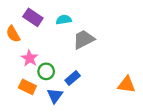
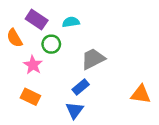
gray trapezoid: (84, 39) -> (93, 59), moved
green circle: (46, 71) -> (51, 44), moved
blue triangle: (55, 96) -> (75, 110), moved

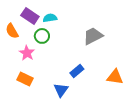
cyan semicircle: (71, 22) -> (50, 18), moved
gray trapezoid: (93, 59) -> (93, 36), moved
blue rectangle: (81, 87) -> (77, 71), moved

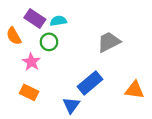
blue rectangle: (77, 71) -> (90, 83), size x1.5

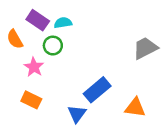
gray trapezoid: (109, 42) -> (145, 48), moved
orange triangle: (135, 90) -> (135, 108), moved

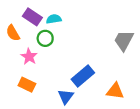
gray trapezoid: (145, 48) -> (124, 40), turned -35

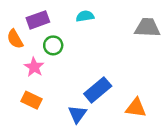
purple rectangle: (32, 17) -> (38, 20), turned -54
cyan semicircle: (54, 19) -> (85, 16), moved
gray trapezoid: (124, 40) -> (147, 28), moved, turned 65

